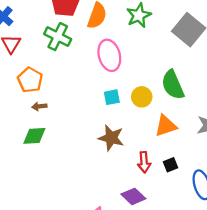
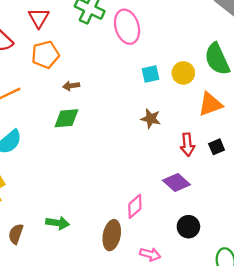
pink ellipse: (109, 55) -> (127, 27), moved
orange pentagon: (30, 80) -> (45, 55), moved, turned 30
brown star: (111, 138) -> (151, 119), size x0.7

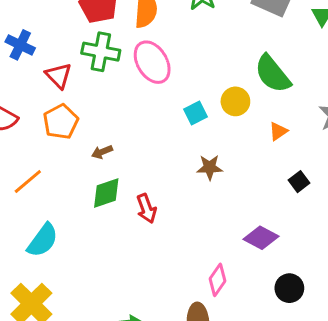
red triangle: (39, 18) -> (59, 76), moved
orange triangle: (210, 104) -> (278, 131), size x0.6
red arrow: (187, 145) -> (146, 208), moved

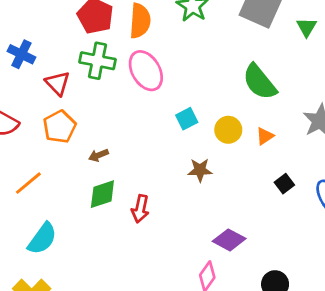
yellow circle: (235, 101) -> (228, 130), moved
red arrow: (146, 208) -> (140, 209), turned 32
purple diamond: (261, 238) -> (229, 240), moved

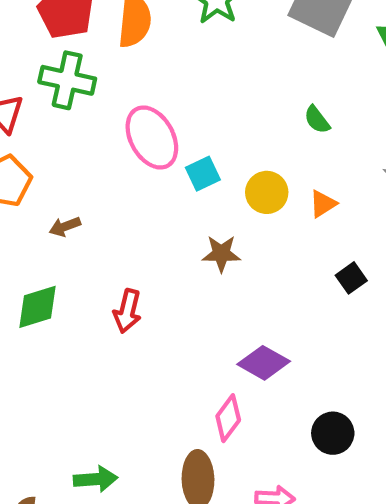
pink ellipse: (146, 71) -> (152, 138), moved
green semicircle: (260, 82) -> (317, 120), size x0.5
green diamond: (102, 194) -> (37, 307), moved

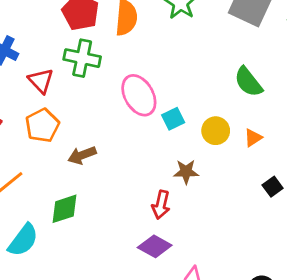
green semicircle: (317, 120) -> (248, 82), size x1.6
brown arrow: (65, 227) -> (82, 155), size x1.4
red arrow: (127, 311) -> (161, 205), moved
purple diamond: (264, 363) -> (155, 246), moved

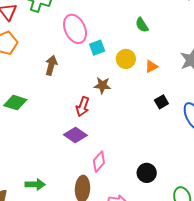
green semicircle: (248, 82) -> (142, 25), moved, size x0.7
brown arrow: (82, 155) -> (51, 65), moved, turned 120
green diamond: (65, 209) -> (15, 103), turned 30

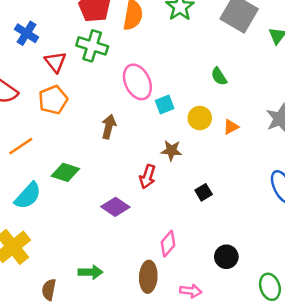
black square: (161, 102) -> (204, 192), moved
purple diamond: (75, 135) -> (115, 207), moved

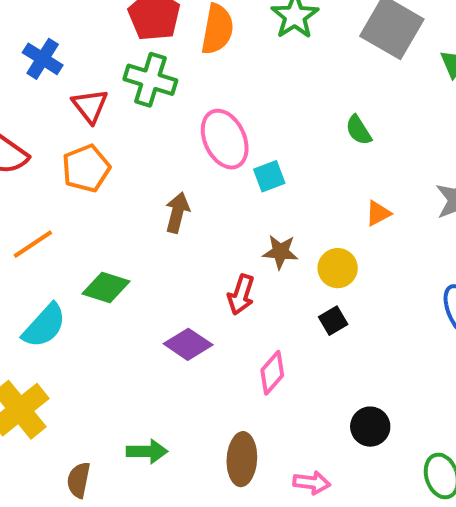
yellow circle: (200, 118) -> (338, 268), moved
pink diamond: (168, 244) -> (272, 373), moved

